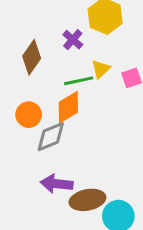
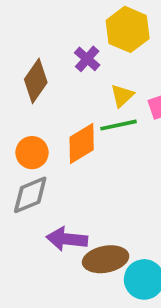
green line: (79, 81) -> (118, 125), moved
gray diamond: (51, 137) -> (30, 195), moved

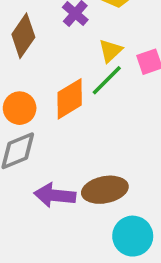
green line: (118, 125) -> (107, 80), turned -33
brown ellipse: (106, 259) -> (105, 190), moved

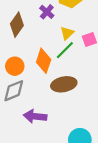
orange diamond: (70, 99) -> (44, 61), turned -40
brown ellipse: (105, 190) -> (64, 84), moved

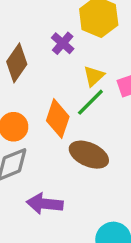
brown ellipse: (64, 84) -> (89, 155), turned 35

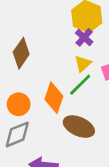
purple cross: (63, 43) -> (84, 37), moved

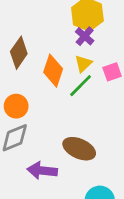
orange diamond: (54, 98) -> (53, 71), moved
brown ellipse: (79, 127) -> (79, 149), moved

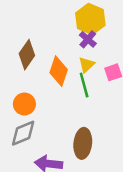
green line: (81, 86) -> (84, 85), turned -60
brown ellipse: (79, 149) -> (83, 143), turned 72

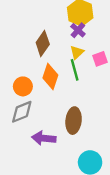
brown diamond: (27, 55) -> (43, 43), moved
orange diamond: (59, 71) -> (50, 76), moved

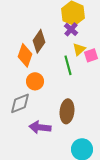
yellow triangle: (77, 52) -> (79, 49), moved
orange diamond: (50, 76) -> (25, 55), moved
orange circle: (23, 86) -> (35, 81), moved

